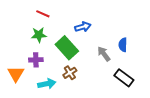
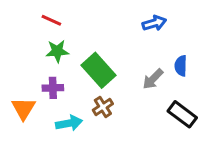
red line: (43, 14) -> (51, 20), moved
blue arrow: (83, 27) -> (154, 23), moved
gray arrow: (104, 54) -> (153, 79), turned -98

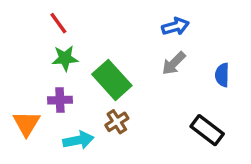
red line: (51, 20) -> (58, 23), turned 30
blue semicircle: (181, 66) -> (222, 75), moved
gray arrow: (153, 79) -> (174, 63), moved

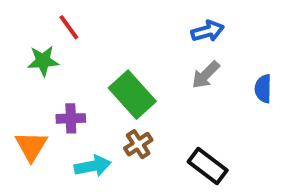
green star: (65, 58) -> (43, 61), moved
black rectangle: (207, 130) -> (208, 166), moved

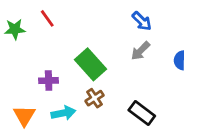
blue arrow: (208, 31) -> (142, 21), turned 60
green star: (43, 61) -> (15, 29), moved
orange triangle: (31, 146) -> (24, 116), moved

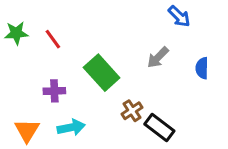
red line: (47, 18) -> (53, 39), moved
blue arrow: (142, 21) -> (179, 16), moved
brown cross: (95, 98) -> (132, 111), moved

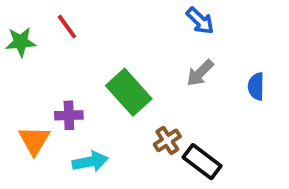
blue arrow: (179, 16) -> (200, 21), moved
red line: (53, 39) -> (67, 27), moved
orange triangle: (27, 130) -> (34, 140), moved

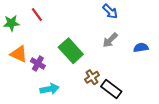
blue semicircle: (256, 86) -> (141, 48), turned 80
purple cross: (69, 115) -> (38, 63), turned 32
orange triangle: (34, 140) -> (19, 54), moved, turned -36

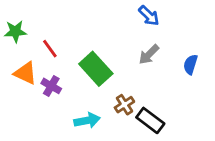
red line: (37, 15) -> (50, 49), moved
blue semicircle: (141, 48) -> (191, 64), turned -64
cyan arrow: (50, 89) -> (87, 120), moved

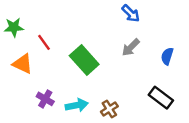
purple cross: (51, 86) -> (45, 99), moved
brown cross: (124, 105) -> (109, 109), moved
black rectangle: (150, 120) -> (161, 98), moved

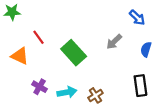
blue arrow: (131, 13) -> (137, 18), moved
green star: (14, 27) -> (12, 12), moved
black rectangle: (161, 98) -> (140, 86), turned 45

